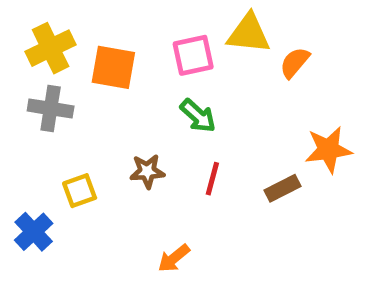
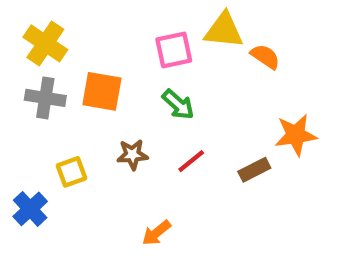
yellow cross: (51, 48) -> (45, 43), turned -30
orange semicircle: (295, 63) -> (265, 57), turned 84
orange square: (113, 67) -> (102, 91), moved
red line: (212, 179) -> (191, 161), turned 36

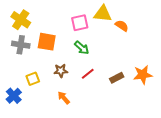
orange star: (296, 135) -> (143, 75), moved
orange arrow: (156, 233) -> (64, 98), moved, turned 88

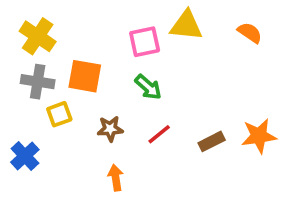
orange semicircle: (122, 26) -> (250, 33), moved
yellow square: (33, 79) -> (59, 114), moved
blue cross: (14, 96) -> (25, 156), moved
orange arrow: (64, 98) -> (116, 178), turned 32

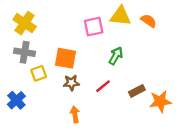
orange semicircle: (250, 33) -> (149, 21), moved
orange square: (85, 76) -> (66, 58), moved
green arrow: (148, 87) -> (116, 56), moved, turned -102
orange star: (259, 136) -> (160, 101), moved

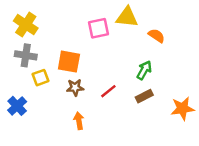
orange semicircle: (149, 21) -> (157, 36), moved
green arrow: (116, 56) -> (144, 70), moved
orange star: (160, 101) -> (182, 108), moved

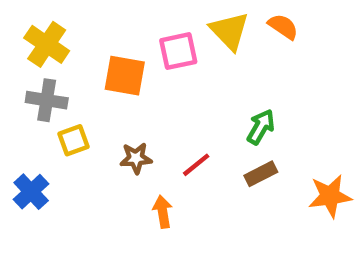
yellow triangle: (127, 17) -> (230, 31), turned 40
orange semicircle: (157, 36) -> (283, 27), moved
orange square: (69, 62) -> (125, 76), moved
orange arrow: (79, 121) -> (163, 212), moved

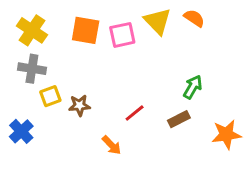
orange square: (125, 76) -> (86, 30), moved
green arrow: (261, 127) -> (193, 87), moved
brown star: (136, 158) -> (79, 105), moved
orange arrow: (163, 212) -> (112, 145), turned 145

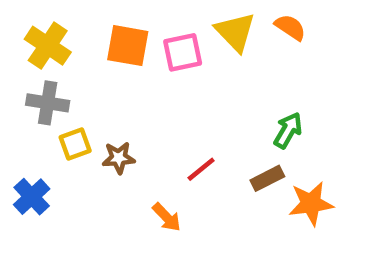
orange star: (226, 134) -> (311, 204), moved

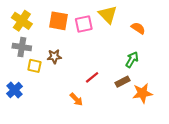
orange semicircle: (290, 27) -> (138, 28), moved
yellow square: (75, 144) -> (34, 66), turned 32
brown star: (119, 158) -> (54, 56), moved

